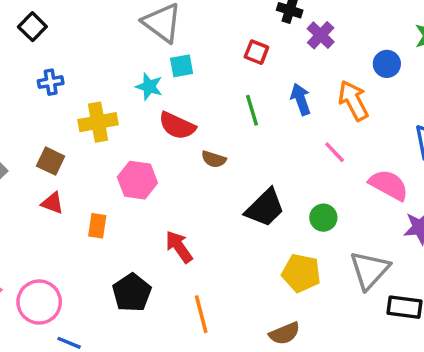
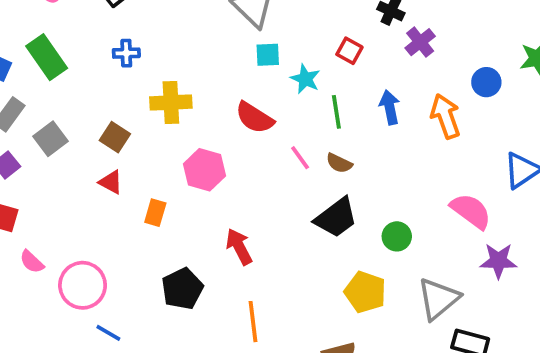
cyan star: (149, 87) -> (305, 79), moved
pink line: (335, 152) -> (300, 158), moved
brown semicircle: (214, 159) -> (339, 163), moved

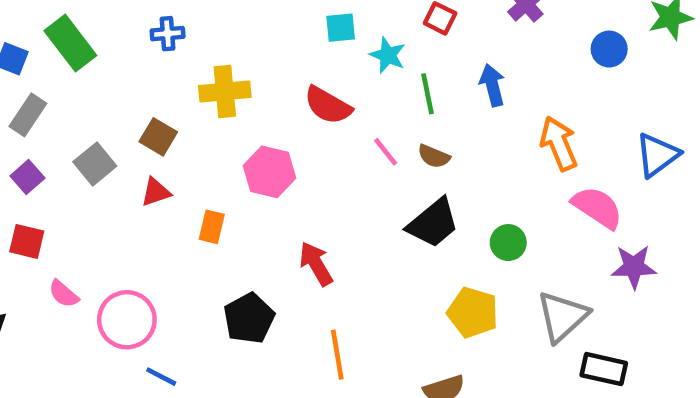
orange arrow: (445, 116) -> (559, 144), moved
gray square: (51, 139) -> (95, 164), moved
red triangle: (111, 182) -> (156, 192), turned -44

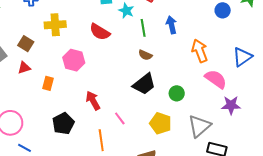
pink line: (386, 152) -> (120, 118), moved

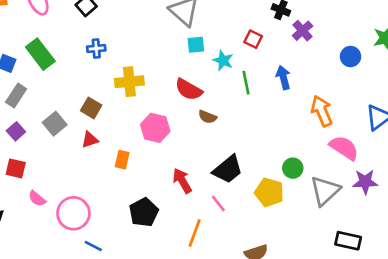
brown semicircle: (145, 55) -> (207, 117), moved
black trapezoid: (144, 84) -> (228, 169), moved
yellow pentagon: (161, 123) -> (269, 192), moved
gray triangle: (199, 126) -> (325, 191), moved
orange line: (101, 140) -> (195, 233), turned 30

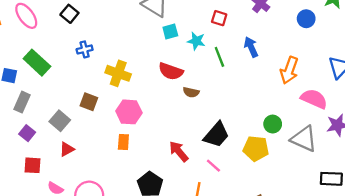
yellow cross: (129, 82) -> (118, 73), turned 35
orange arrow: (322, 111) -> (289, 70), turned -128
pink hexagon: (155, 128) -> (129, 112), moved
red triangle: (90, 140) -> (67, 149), moved
gray triangle: (325, 191) -> (304, 139), turned -44

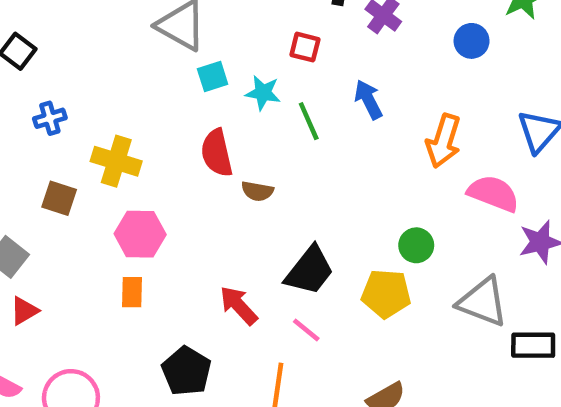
red semicircle: (171, 71) -> (217, 153), turned 60
brown square: (89, 102) -> (59, 198), moved
gray triangle: (304, 139) -> (483, 302), moved

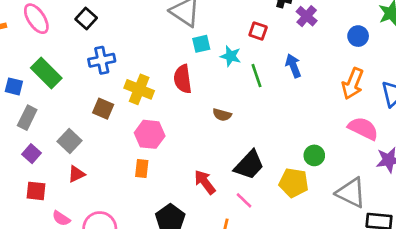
blue cross: (50, 118) -> (102, 60), size x1.4
orange arrow: (443, 141) -> (353, 84), moved
red semicircle: (217, 153) -> (183, 79), moved

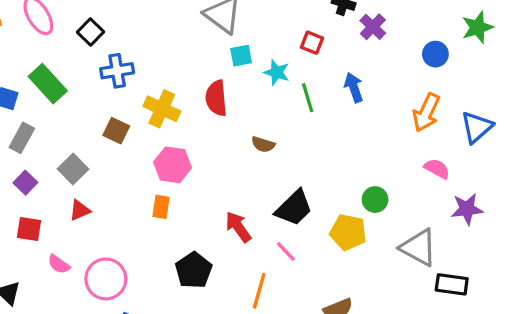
black square: (86, 19) -> (91, 32), moved
pink semicircle: (363, 128) -> (437, 169), size x0.7

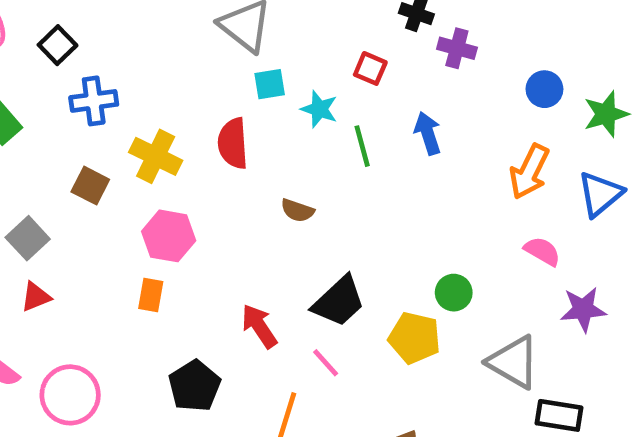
purple cross: (373, 27) -> (457, 48), turned -30
green star: (477, 27) -> (606, 114), moved

